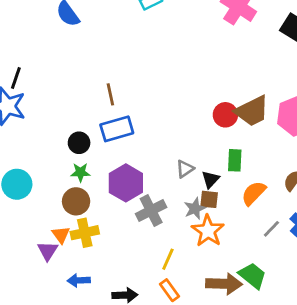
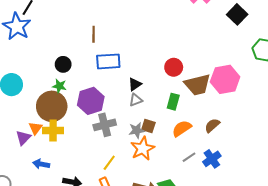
brown trapezoid: (252, 111) -> (197, 85), moved
blue rectangle: (117, 129) -> (108, 61), moved
black triangle: (210, 179) -> (135, 84), moved
brown circle: (76, 201) -> (52, 106), size x1.5

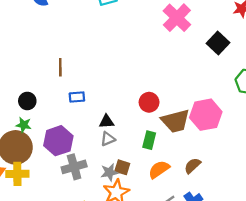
blue rectangle: (108, 61) -> (77, 97), size x0.6
black triangle: (135, 84) -> (107, 122), turned 32

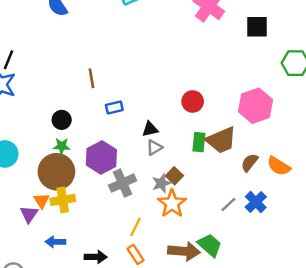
black square: (218, 43) -> (257, 27), turned -35
brown trapezoid: (176, 121) -> (221, 140), moved
brown square: (122, 167) -> (174, 176), turned 35
orange semicircle: (159, 169) -> (279, 166), moved, turned -105

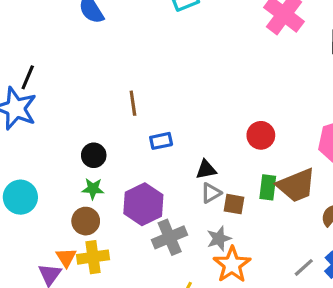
brown circle: (56, 172) -> (86, 221), size x0.6
brown square: (174, 176) -> (234, 204), moved, turned -35

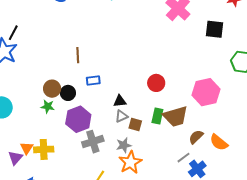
black circle: (94, 155) -> (68, 93), moved
brown circle: (86, 221) -> (52, 89), moved
gray line: (304, 267) -> (184, 158), moved

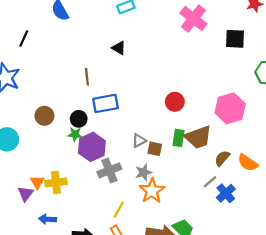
black line: (13, 33) -> (24, 39), moved
blue rectangle: (93, 81) -> (106, 103), size x1.6
brown circle: (52, 89) -> (44, 116), moved
black triangle: (120, 101) -> (119, 48), moved, turned 40
green star: (48, 107) -> (75, 134), moved

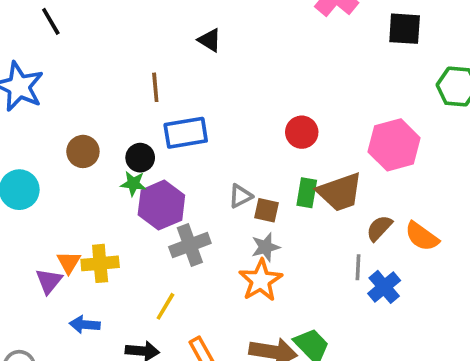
black line: (24, 39) -> (51, 21), turned -56
gray star: (144, 172) -> (265, 247), moved
gray line: (210, 182) -> (358, 267), turned -48
yellow line: (119, 210) -> (165, 306), moved

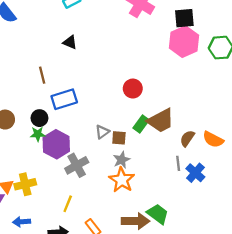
pink hexagon: (394, 145) -> (184, 42), moved
green rectangle: (307, 193) -> (141, 124), turned 35

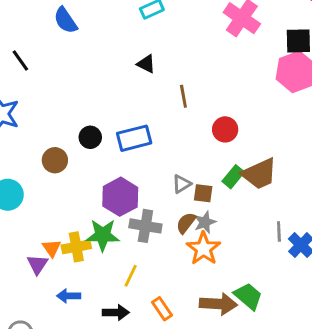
brown line: (42, 75) -> (183, 96), moved
black circle: (39, 118) -> (90, 137), moved
green star: (38, 134) -> (103, 235), moved, size x1.6
brown semicircle: (187, 138) -> (186, 223), moved
gray cross: (77, 165) -> (145, 226), turned 35

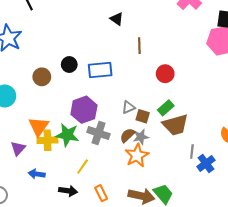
brown trapezoid: (259, 174) -> (175, 125), moved
orange triangle: (52, 248) -> (39, 126), moved, size x1.5

